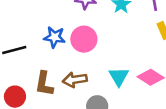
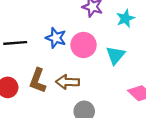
cyan triangle: (119, 77) -> (115, 55), moved

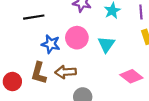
blue star: (56, 38) -> (51, 44), moved
black line: (15, 43) -> (34, 17), moved

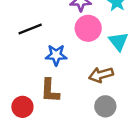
pink circle: (77, 38) -> (88, 28), moved
brown arrow: (66, 72) -> (101, 75), moved

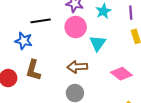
black line: (30, 29) -> (41, 21), moved
blue star: (56, 55) -> (24, 41), moved

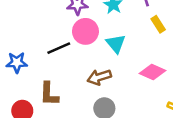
black line: (41, 21) -> (59, 48), moved
blue star: (24, 41) -> (17, 62), moved

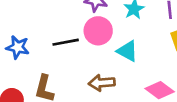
cyan triangle: (116, 44) -> (127, 51), turned -35

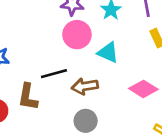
black line: (66, 42) -> (54, 74), moved

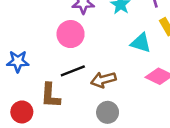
pink circle: (77, 35) -> (71, 34), moved
cyan triangle: (108, 53) -> (141, 43), moved

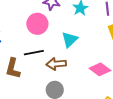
cyan triangle: (141, 43) -> (70, 40), moved, turned 48

